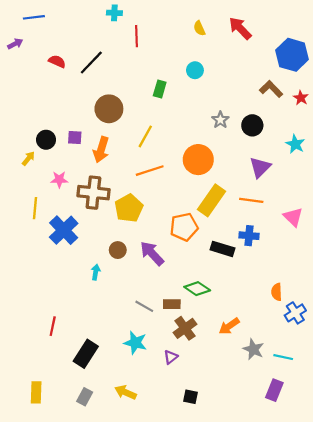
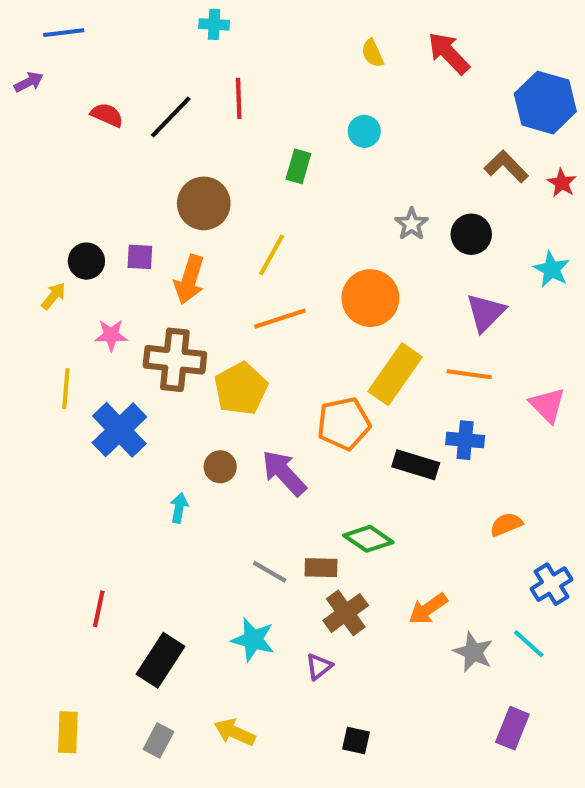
red line: (136, 36) -> (239, 98), moved
orange semicircle: (277, 292) -> (506, 524), moved, turned 70
cyan line: (283, 357) -> (529, 644), moved, turned 30

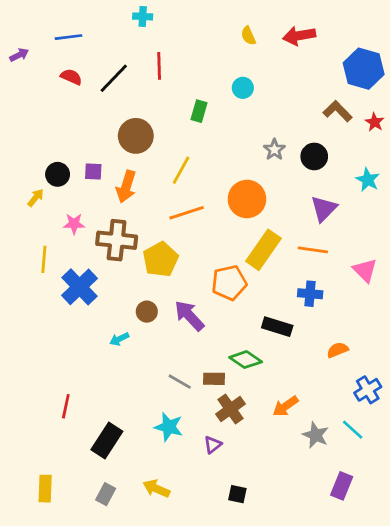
blue line: (64, 33) -> (69, 37), moved
red arrow: (449, 53) -> (299, 36), turned -56
black rectangle: (416, 465) -> (277, 327), moved
cyan arrow: (179, 508) -> (119, 339), turned -126

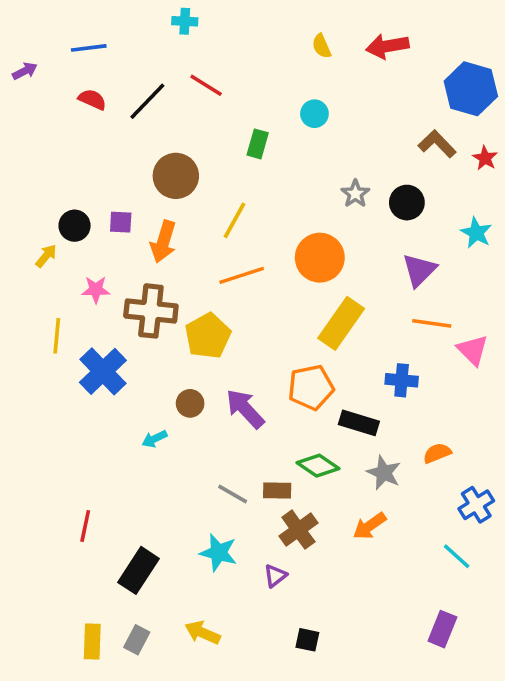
red line: (159, 66) -> (206, 85), turned -56
orange line: (313, 250) -> (432, 323), moved
orange pentagon: (229, 283) -> (311, 387), moved
gray star: (316, 435) -> (384, 473), moved
yellow rectangle: (45, 489) -> (92, 642), moved

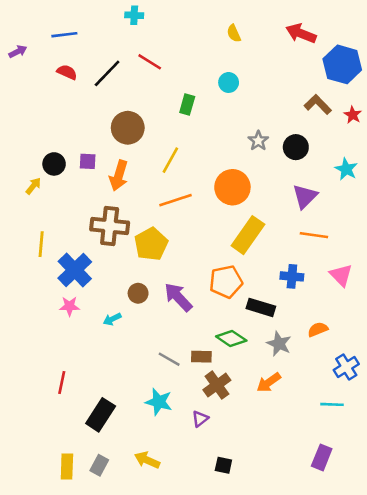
red arrow: (387, 46) -> (301, 33), moved, turned 32
pink star: (96, 290) -> (70, 306), moved
pink triangle: (473, 350) -> (341, 275), moved
cyan line: (457, 556) -> (332, 404), turned -40

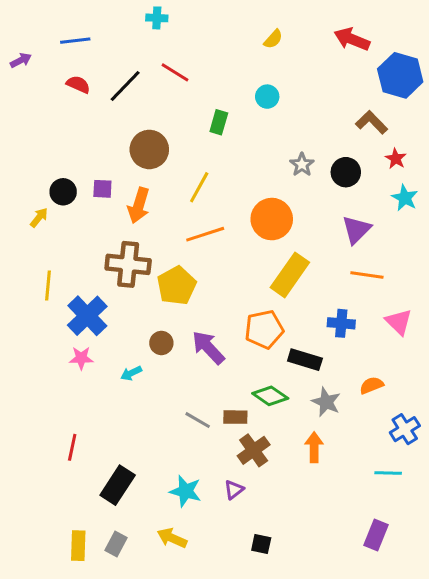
yellow semicircle: (234, 33) -> (273, 39), turned -114
red star: (353, 115) -> (396, 159), moved
orange arrow: (269, 382) -> (314, 447), turned 125
cyan star: (159, 402) -> (186, 491), moved

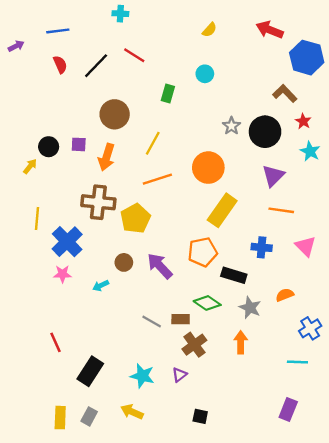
red semicircle: (78, 84) -> (60, 65), turned 42
black circle: (346, 172) -> (265, 132), size x1.4
red line: (72, 447) -> (56, 342), turned -36

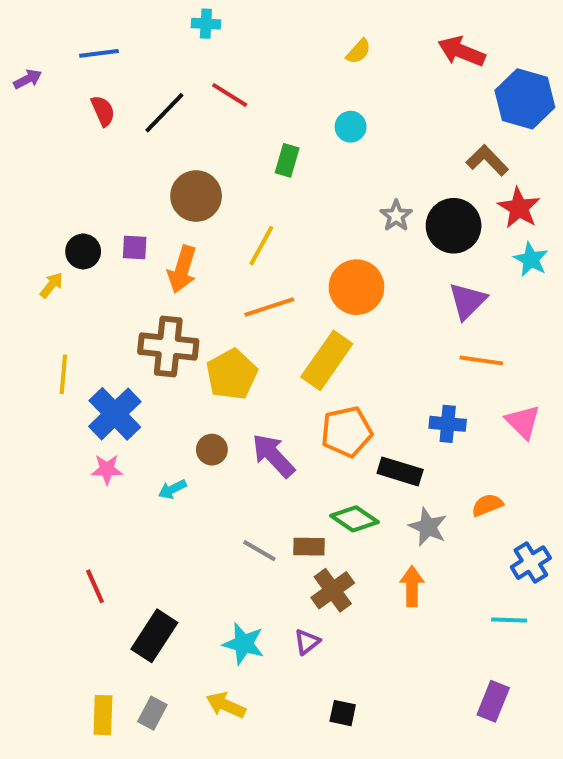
red star: (303, 121) -> (519, 208), size x1.5
yellow rectangle: (222, 210) -> (327, 360), moved

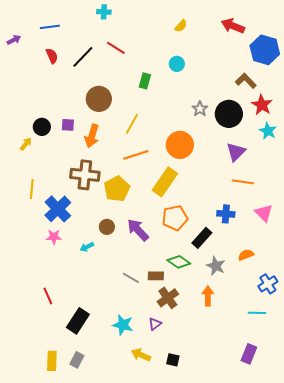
black rectangle: (400, 471) -> (202, 238), turned -65
yellow arrow: (226, 705) -> (141, 355), moved

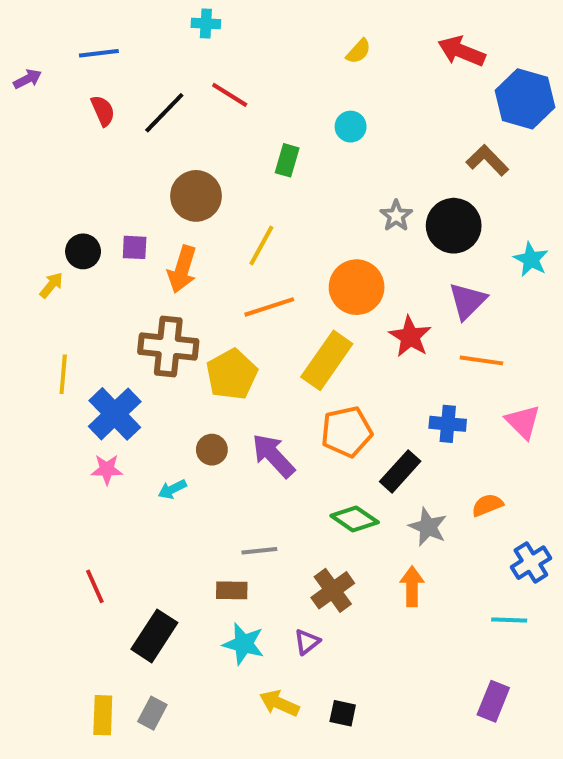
red star: (262, 105) -> (410, 337), moved
brown rectangle: (156, 276) -> (232, 590), moved
gray line: (131, 278) -> (259, 551), turned -36

